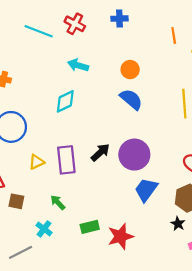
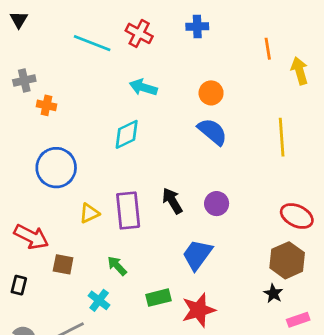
black arrow: (100, 152) -> (172, 201), turned -78
purple circle: (134, 155) -> (217, 204), size x0.6
blue trapezoid: (146, 190) -> (197, 255), moved

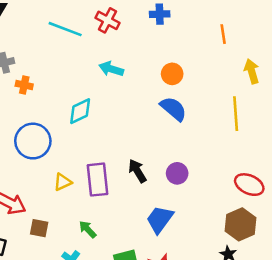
yellow arrow: (300, 71) -> (252, 71), moved
cyan diamond: (127, 134) -> (80, 111), moved

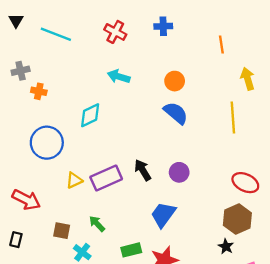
cyan line: (65, 29) -> (56, 34), moved
purple rectangle: (98, 180) -> (106, 178), turned 72
brown square: (39, 228) -> (62, 231), moved

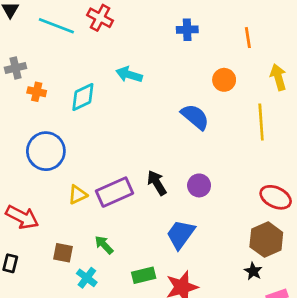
blue cross: (163, 26) -> (187, 30), moved
red cross: (115, 32) -> (100, 18), moved
orange circle: (175, 81) -> (224, 80), moved
cyan diamond: (90, 115) -> (83, 97), moved

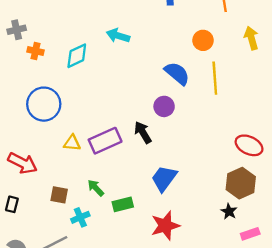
yellow line: (261, 122) -> (215, 78), moved
purple circle: (199, 185) -> (164, 106), moved
yellow triangle: (78, 195) -> (72, 143), turned 30
green rectangle: (144, 275) -> (123, 204), moved
cyan cross: (87, 278) -> (80, 217), turned 30

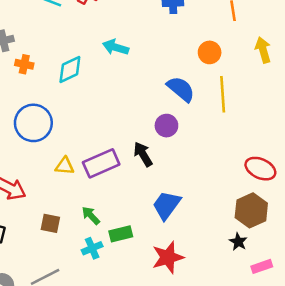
cyan cross: (80, 217) -> (92, 248), moved

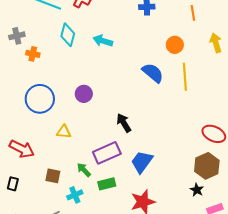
cyan diamond: (70, 69) -> (68, 35), moved, turned -50
purple circle: (166, 126) -> (84, 94), moved
purple rectangle: (101, 163) -> (107, 153), moved
cyan cross: (92, 248) -> (75, 195), moved

